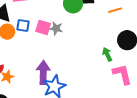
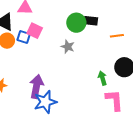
pink square: (43, 27) -> (35, 31), moved
gray star: (56, 28) -> (68, 47), moved

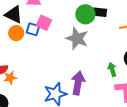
gray star: (68, 47) -> (77, 38), size x1.6
purple arrow: (36, 86) -> (78, 83), moved

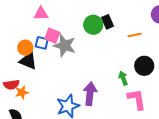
black rectangle: (100, 12) -> (107, 22), turned 64
black triangle: (14, 15) -> (28, 61), moved
gray star: (77, 38) -> (65, 46), moved

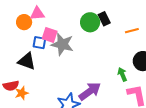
orange circle: (25, 48) -> (24, 22), moved
purple arrow: (90, 94) -> (90, 91), turned 50

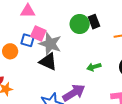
orange circle: (24, 22) -> (10, 51), moved
black triangle: (27, 61) -> (48, 62), moved
green arrow: (122, 74) -> (94, 67), moved, turned -88

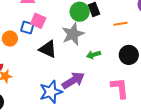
gray star: (50, 44) -> (73, 34), moved, turned 30

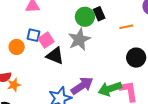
pink square: (38, 21) -> (46, 40), moved, turned 35
green arrow: (94, 55) -> (110, 89), moved, size x1.6

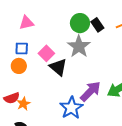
black rectangle: (99, 14) -> (97, 25), moved
blue square: (33, 35) -> (22, 48), moved
black triangle: (55, 56) -> (58, 67), turned 30

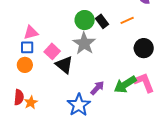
pink triangle: (27, 23) -> (31, 33), moved
purple arrow: (90, 91) -> (97, 88), size x0.7
red semicircle: (12, 98) -> (19, 97), turned -63

